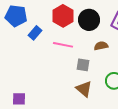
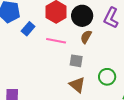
brown semicircle: (101, 46) -> (86, 37), moved, turned -48

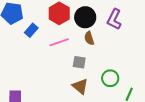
brown semicircle: (86, 37) -> (89, 38), turned -48
pink line: (56, 41) -> (59, 42), turned -30

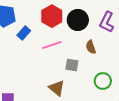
brown semicircle: (89, 38) -> (91, 47), moved
brown triangle: (80, 86) -> (57, 88), moved

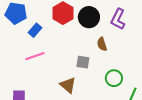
pink line: (52, 45) -> (35, 56), moved

